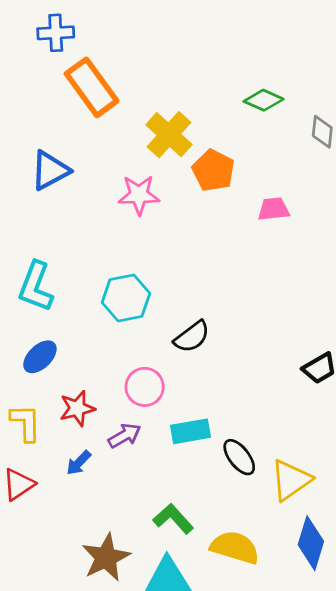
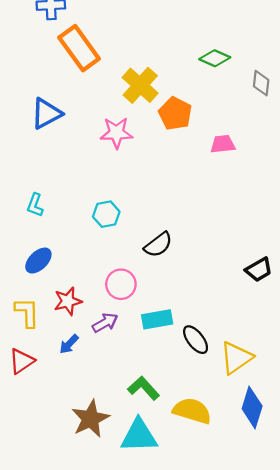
cyan L-shape: (36, 287) -> (35, 205), size x0.6
cyan hexagon: (126, 298) -> (106, 214), size x0.7

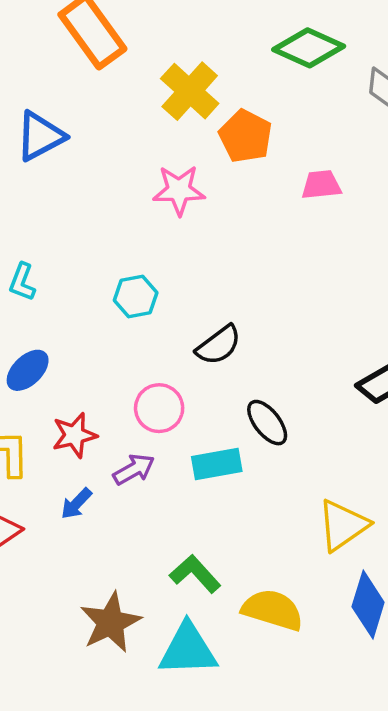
green diamond: (215, 58) -> (309, 48), size x1.4
pink star: (116, 133) -> (179, 190), moved
black ellipse: (196, 340) -> (267, 423), moved

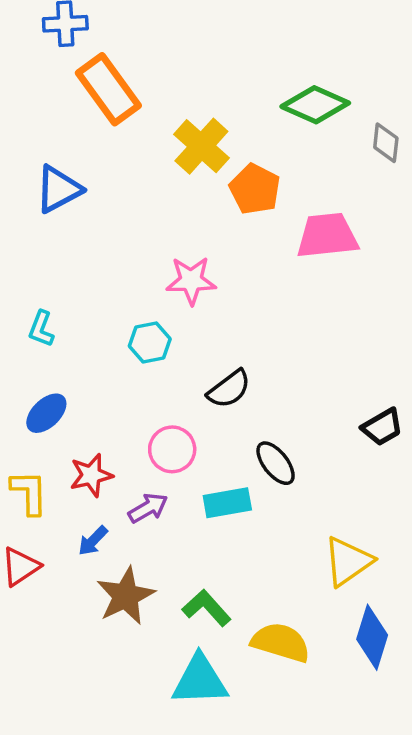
pink trapezoid: (321, 185) -> (327, 236), size x1.6
pink star: (179, 190) -> (191, 281), moved
brown star: (110, 622) -> (126, 596), moved

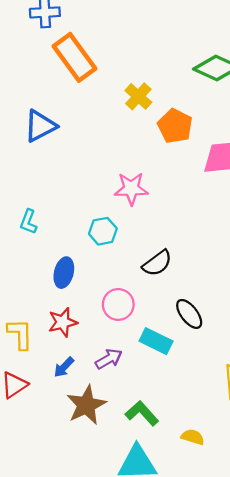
yellow cross: (201, 146) -> (138, 96), size x0.7
blue ellipse: (46, 413) -> (64, 273), moved, turned -32
cyan rectangle: (227, 503) -> (156, 341), turned 36
purple arrow: (148, 508) -> (109, 359), moved
yellow semicircle: (281, 642) -> (193, 437), size x0.6

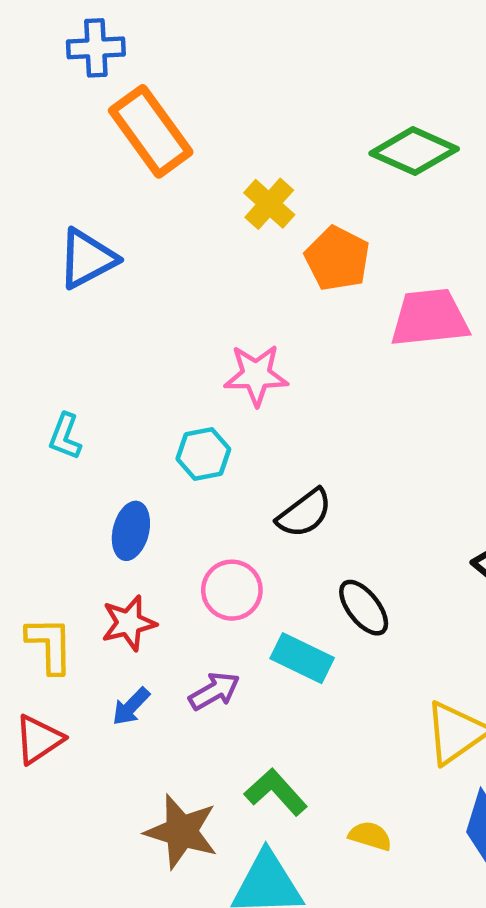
brown star: (86, 405) -> (181, 832), moved, turned -30

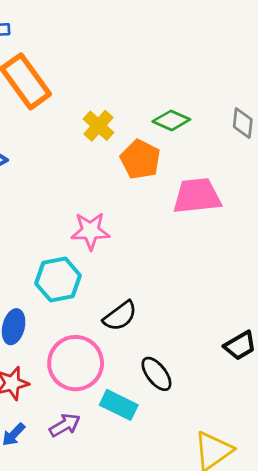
green diamond: (414, 151) -> (171, 120), moved, size x0.7
cyan hexagon: (203, 454) -> (58, 279), size x1.4
pink circle: (232, 590) -> (76, 363), size x1.5

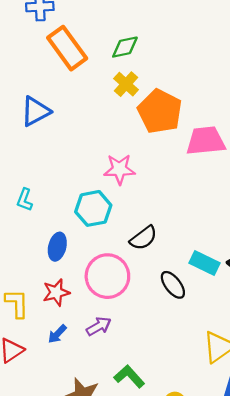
green diamond: (171, 120) -> (125, 47), moved, turned -36
orange pentagon: (140, 159) -> (160, 111), size x1.4
cyan rectangle: (119, 405) -> (205, 263), moved

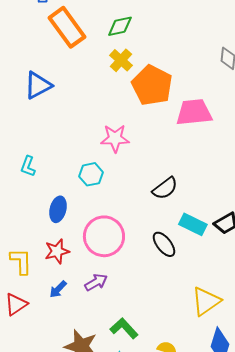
cyan hexagon: (93, 208) -> (91, 174), size x0.7
black semicircle: (143, 238) -> (165, 188), moved

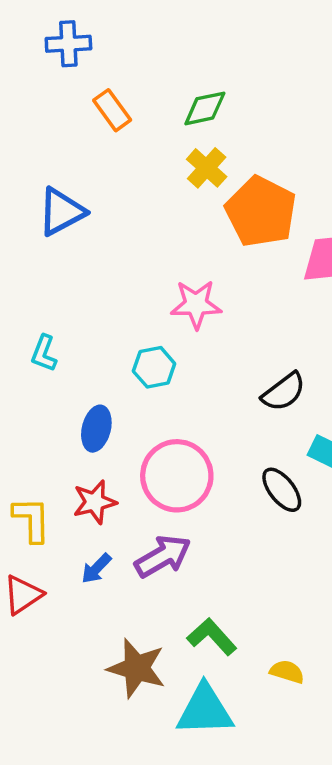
orange rectangle: (67, 27) -> (112, 110), size x0.6
purple arrow: (96, 282) -> (163, 556), size x1.4

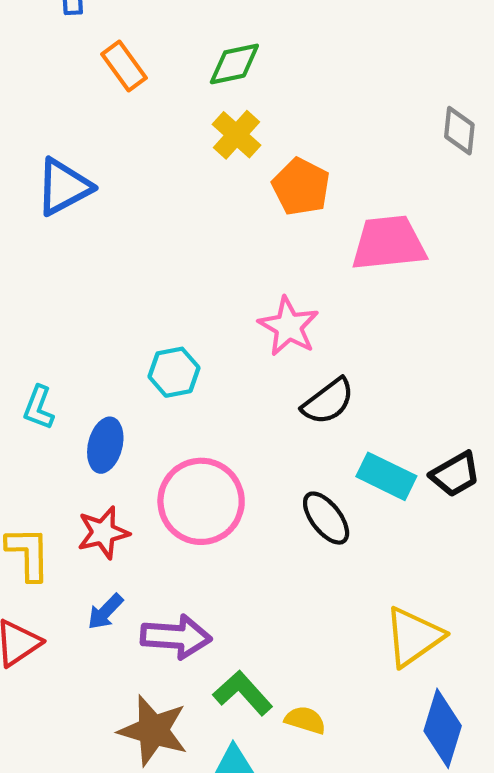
orange pentagon: (261, 212) -> (301, 187), size x0.7
pink star: (196, 304) -> (289, 326), moved, turned 30
cyan L-shape: (44, 353) -> (39, 408), moved
purple arrow: (163, 556) -> (176, 637), moved, turned 34
yellow semicircle: (287, 672) -> (305, 720), moved

